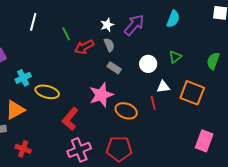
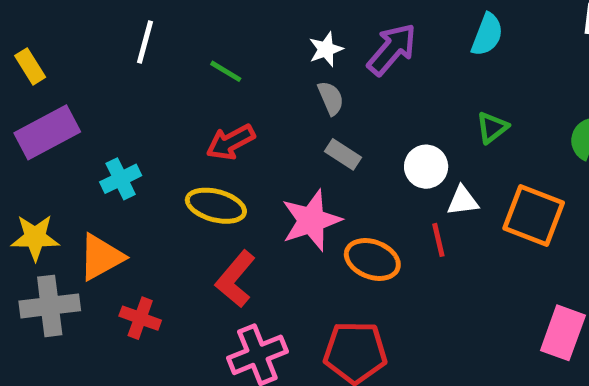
green line: (66, 34) -> (226, 71), turned -32
red arrow: (84, 47) -> (231, 142), moved
white circle: (148, 64) -> (426, 167), moved
yellow ellipse: (47, 92) -> (216, 206), moved
red cross: (23, 149) -> (140, 318), moved

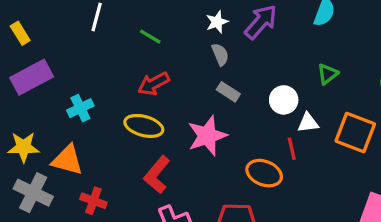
orange triangle: (101, 257) -> (67, 160), turned 44
orange ellipse: (372, 259) -> (264, 173), moved
gray cross: (50, 306) -> (33, 193), turned 33

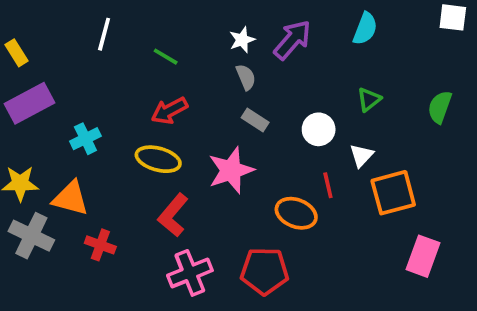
white triangle: (308, 123) -> (361, 155), moved, turned -40
orange square: (355, 132) -> (393, 193), moved, turned -36

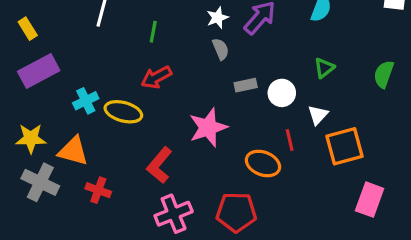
green line: (166, 57) -> (153, 32), turned 70
gray rectangle: (255, 120) -> (246, 85), moved, turned -45
yellow ellipse: (158, 159) -> (123, 112), moved

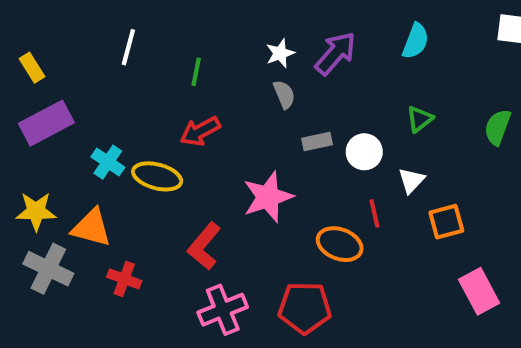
cyan cross: (86, 101) -> (108, 162), turned -30
orange square: (345, 146) -> (446, 222), size x0.7
pink rectangle: (370, 200) -> (479, 291), turned -48

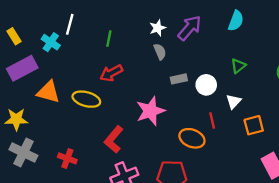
cyan cross: (108, 162) -> (51, 42), moved
orange triangle: (91, 228) -> (48, 92), moved

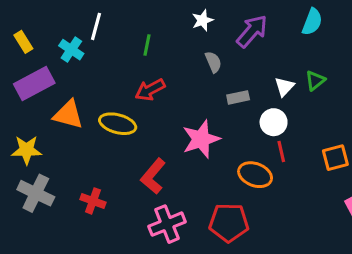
white star: (158, 28) -> (203, 20), moved
white circle: (206, 85) -> (274, 122), moved
white triangle: (233, 101) -> (284, 87), moved

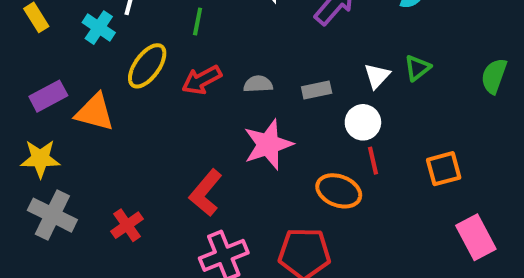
gray semicircle: (213, 62) -> (258, 84), moved, turned -70
purple rectangle: (34, 84) -> (48, 96), moved, size x0.7
yellow ellipse: (118, 124) -> (147, 66), moved, turned -69
red cross: (93, 201) -> (127, 225), turned 35

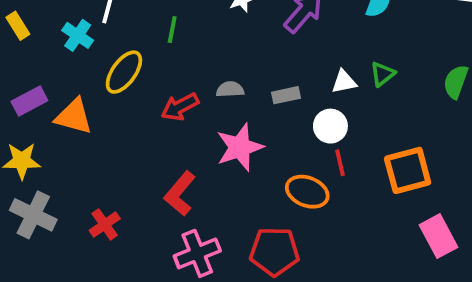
white triangle: (377, 76) -> (344, 82), turned 36
red arrow: (202, 80) -> (180, 107), moved
orange square: (444, 169) -> (408, 170), size x1.4

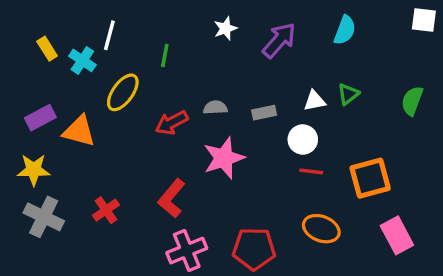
yellow rectangle: (18, 26) -> (47, 49), moved
red line: (340, 163) -> (311, 171), turned -70
orange ellipse: (307, 192) -> (321, 229), moved
red cross: (105, 224) -> (106, 210), moved

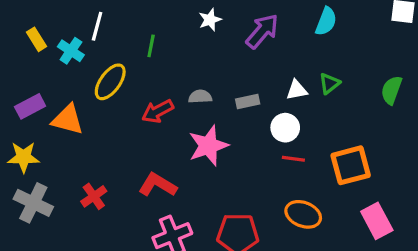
red L-shape: (172, 198) -> (158, 185), turned 81

